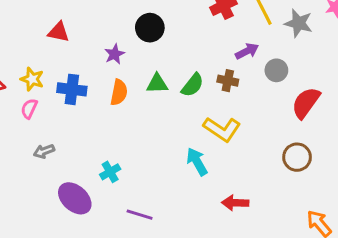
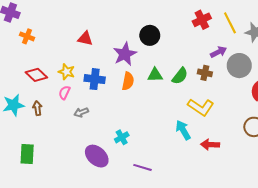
purple star: (115, 54) -> (125, 54), size x1.6
gray circle: (276, 70) -> (239, 66), size x1.5
gray arrow: (44, 151) -> (81, 112), moved
red arrow: (235, 203) -> (210, 145), moved

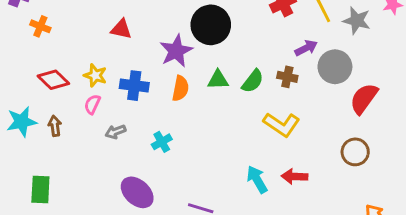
black circle: (150, 35) -> (211, 25), size x1.4
cyan arrow: (183, 130) -> (257, 179), moved
cyan cross: (122, 137) -> (162, 142), moved

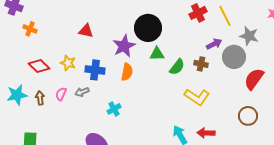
gray star: (357, 21) -> (249, 36), moved
green triangle: (218, 80) -> (157, 54), moved
pink semicircle: (92, 104) -> (61, 94), moved
gray arrow: (115, 132) -> (82, 92), moved

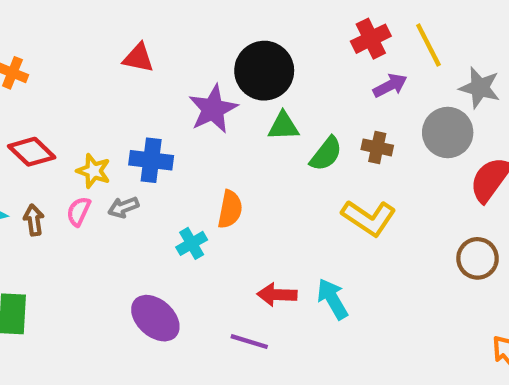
red triangle: (86, 31) -> (138, 58), moved
purple arrow: (214, 44) -> (390, 86), moved
yellow star: (68, 63) -> (94, 171), moved
orange semicircle: (127, 72) -> (230, 209), moved
red arrow: (206, 133) -> (277, 295), moved

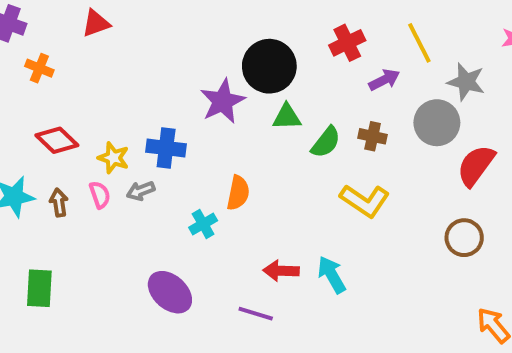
red cross: (371, 39) -> (347, 43), moved
red triangle: (138, 58) -> (96, 23), moved, turned -32
pink semicircle: (79, 211) -> (100, 195), turned 136

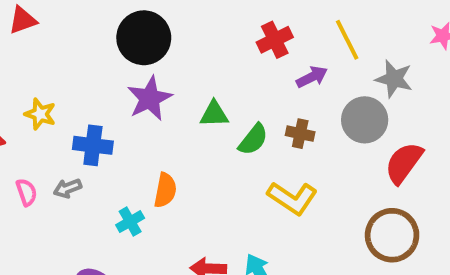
black circle: (269, 66) -> (144, 38), moved
yellow star: (113, 158) -> (40, 114), moved
brown circle: (464, 238) -> (392, 235), size x1.4

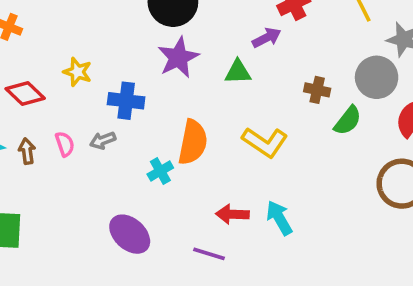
purple arrow: (312, 77) -> (267, 38), moved
green semicircle: (253, 139) -> (348, 121), moved
orange semicircle: (165, 190) -> (193, 142), size x1.4
yellow L-shape: (292, 198) -> (265, 142), moved

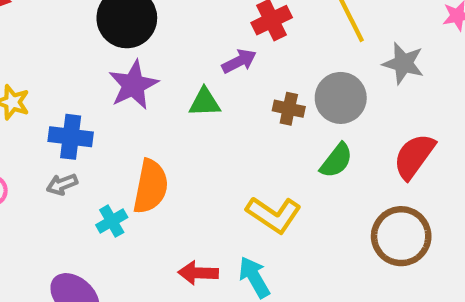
gray circle: (377, 77) -> (341, 98), moved
brown cross: (317, 90) -> (289, 109), moved
gray arrow: (103, 140) -> (62, 184), moved
yellow L-shape: (265, 142) -> (274, 215), moved

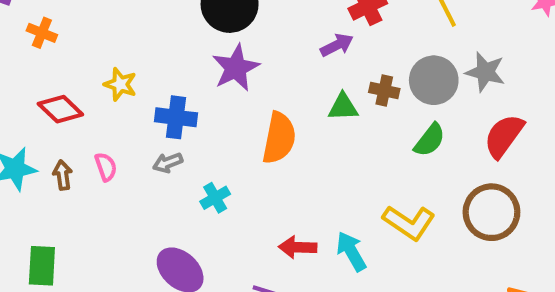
gray star: (403, 63) -> (485, 72), moved
green triangle: (205, 102) -> (343, 107), moved
orange semicircle: (151, 186) -> (279, 138), moved
yellow L-shape: (274, 215) -> (409, 223), moved

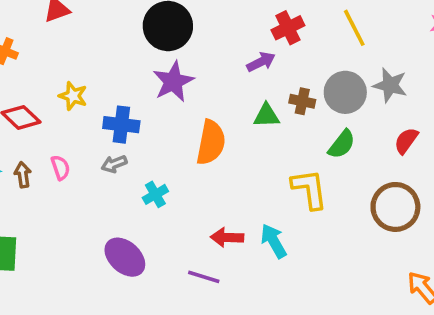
red semicircle: (504, 136) -> (406, 141), size x0.7
yellow L-shape: (409, 223) -> (309, 189), moved, turned -132

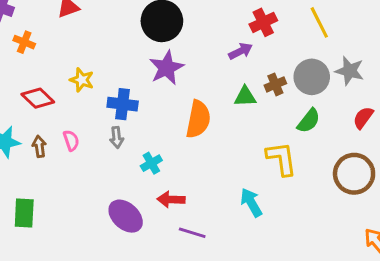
brown cross: (302, 101) -> (275, 84), turned -35
gray arrow: (114, 164) -> (117, 137), turned -75
red arrow: (227, 237) -> (171, 199), moved

